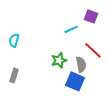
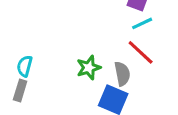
cyan line: (71, 29) -> (142, 23), moved
cyan semicircle: (14, 40) -> (25, 66), moved

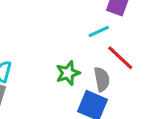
cyan line: (142, 23) -> (99, 32), moved

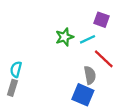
green star: (68, 73) -> (64, 37), moved

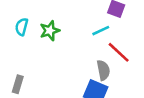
green star: (64, 37) -> (50, 31), moved
cyan semicircle: (16, 69) -> (22, 27), moved

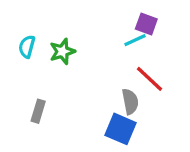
cyan line: (101, 31) -> (135, 40), moved
gray rectangle: (18, 84) -> (38, 111), moved

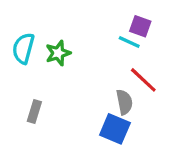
cyan line: (135, 40) -> (129, 42), turned 50
cyan semicircle: (27, 47) -> (23, 48), size x1.4

